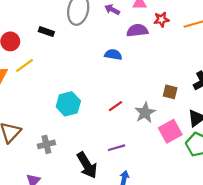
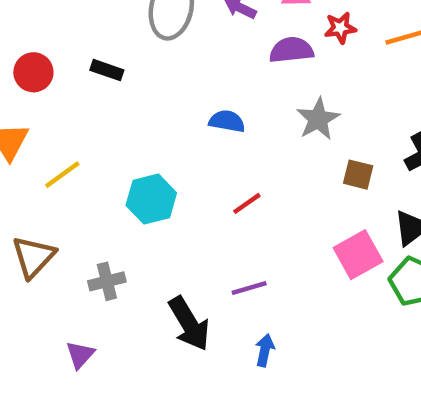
black rectangle: (46, 32) -> (107, 70), moved
blue semicircle: (113, 55) -> (227, 121), moved
yellow line: (24, 66) -> (62, 175), moved
gray star: (145, 113) -> (318, 119), moved

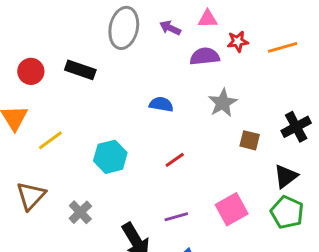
black rectangle: (107, 70) -> (80, 70), size x1.4
pink square: (358, 255) -> (232, 209), moved
gray cross: (107, 281) -> (80, 212), turned -30

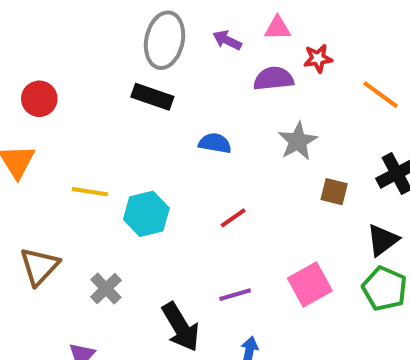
orange line: (283, 47) -> (381, 95), moved, turned 52
black rectangle: (80, 70) -> (152, 97), moved
yellow line: (50, 140) -> (90, 192), moved, turned 45

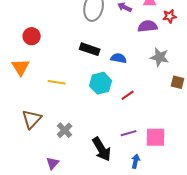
black rectangle: (152, 97) -> (90, 49), moved
gray star: (298, 141) -> (160, 57), turned -30
cyan hexagon: (146, 214) -> (101, 83), moved
pink square: (310, 285) -> (156, 137), moved, turned 30

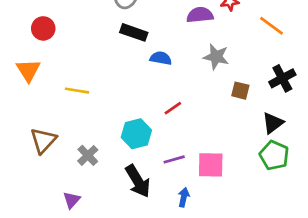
black rectangle: (90, 49) -> (134, 32), moved
cyan hexagon: (101, 83) -> (136, 134), moved

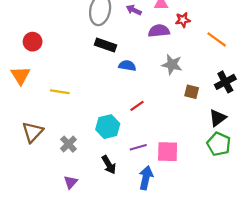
black arrow: (138, 181) -> (109, 165), size x0.7
blue arrow: (184, 197) -> (146, 178), size x1.5
purple triangle: (72, 200) -> (71, 182), moved

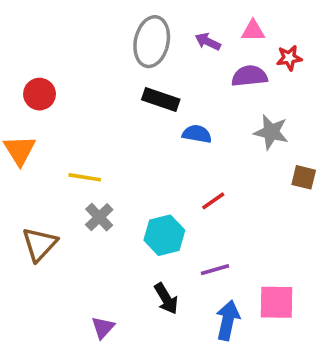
gray cross: (68, 144) -> (99, 217), moved
pink square: (168, 152) -> (277, 302), moved

